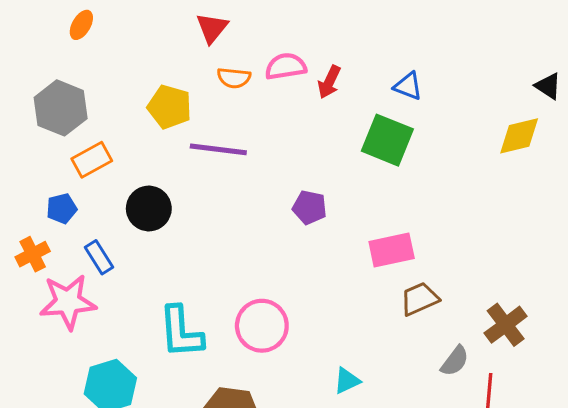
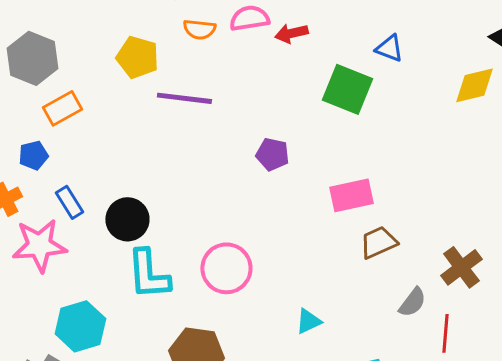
red arrow: (329, 82) -> (291, 33), turned 52
blue triangle: (408, 86) -> (389, 48), moved
black circle: (149, 209) -> (127, 219), moved

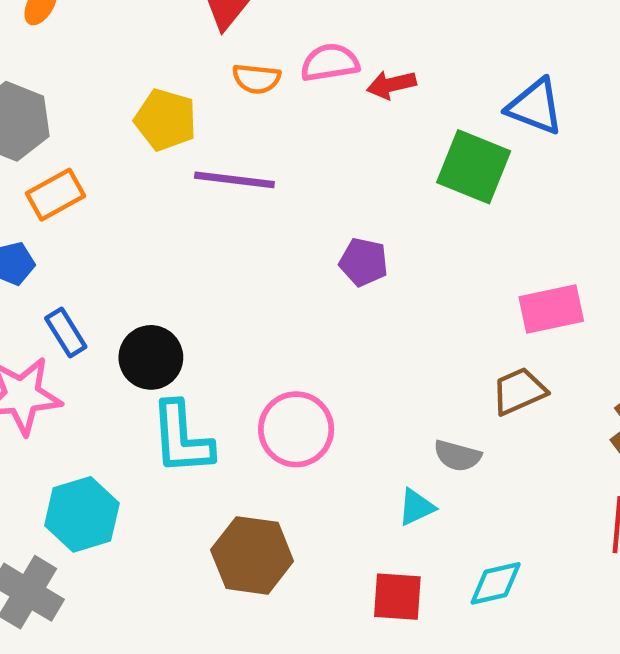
blue triangle: (389, 48) -> (535, 107), size x1.4
pink rectangle: (351, 195) -> (551, 309), moved
gray semicircle: (412, 302) -> (457, 456), moved, turned 68

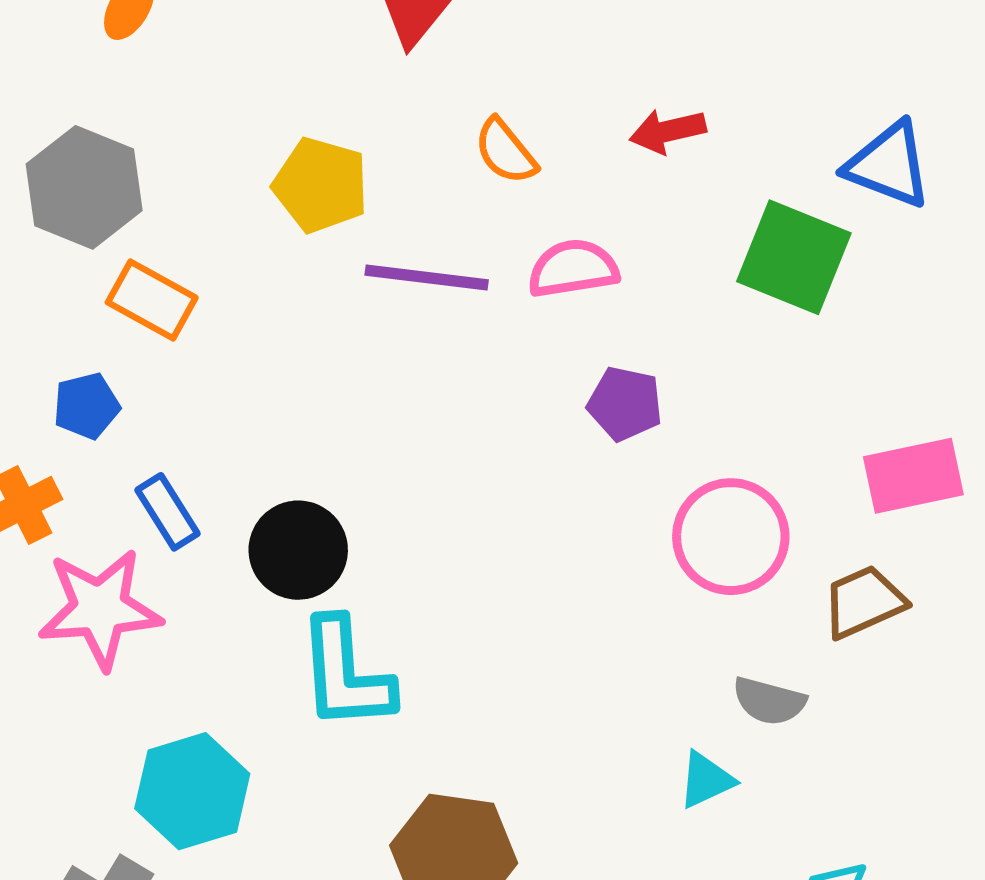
pink semicircle: (330, 63) -> (573, 268), moved
orange semicircle: (256, 79) -> (505, 151), moved, turned 45
orange rectangle: (56, 195) -> (152, 300), turned 58
pink circle: (296, 429) -> (731, 537), moved

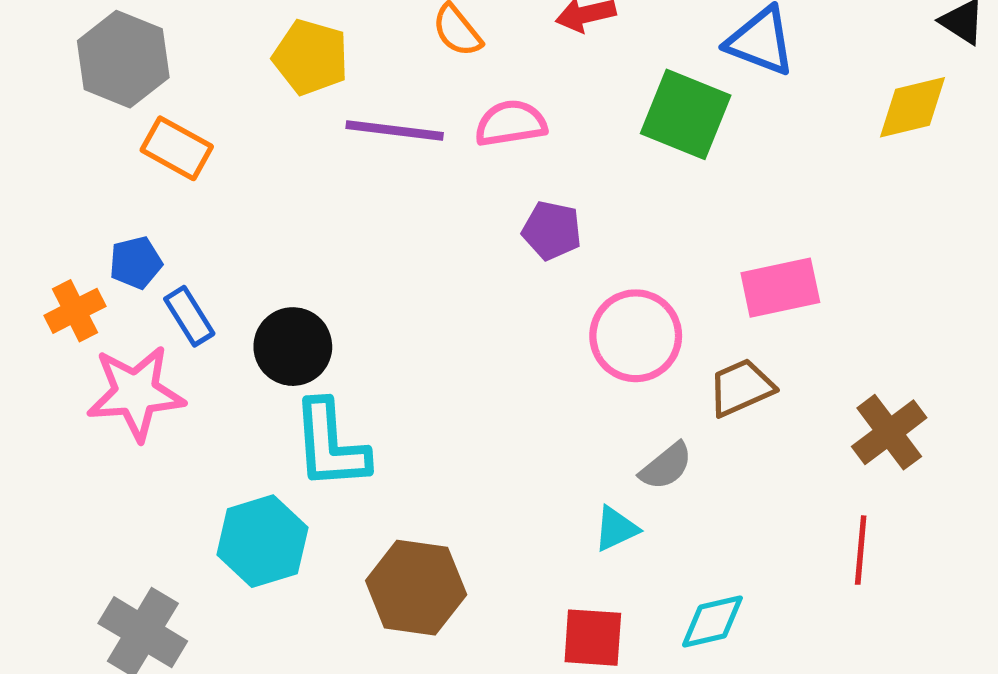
blue pentagon: (86, 406) -> (136, 263), moved
gray semicircle: (769, 701) -> (666, 466), turned -54
cyan hexagon: (192, 791) -> (262, 541), moved

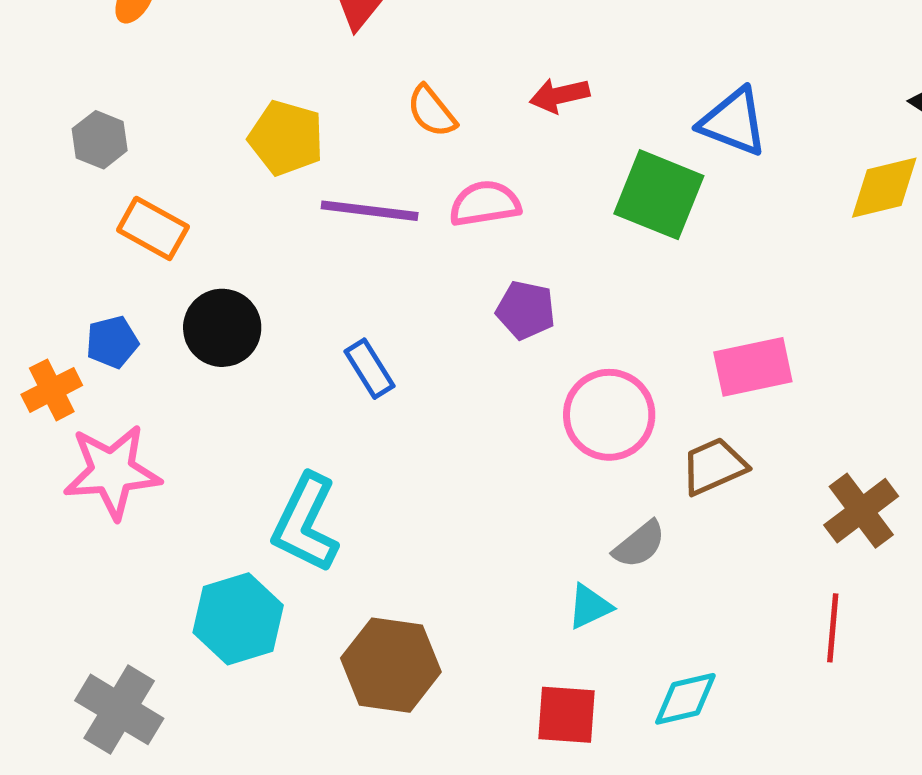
gray hexagon: (123, 59) -> (100, 140), size x0.6
blue rectangle: (189, 316) -> (370, 369), moved
black circle: (293, 347) -> (222, 328), moved
cyan L-shape: (330, 445) -> (306, 523), turned 30

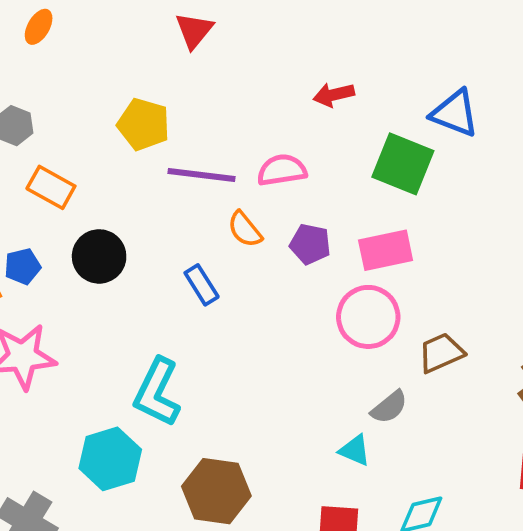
orange semicircle: (432, 111) -> (245, 229), moved
pink rectangle: (753, 367) -> (386, 250), moved
cyan triangle: (590, 606) -> (355, 450), turned 48

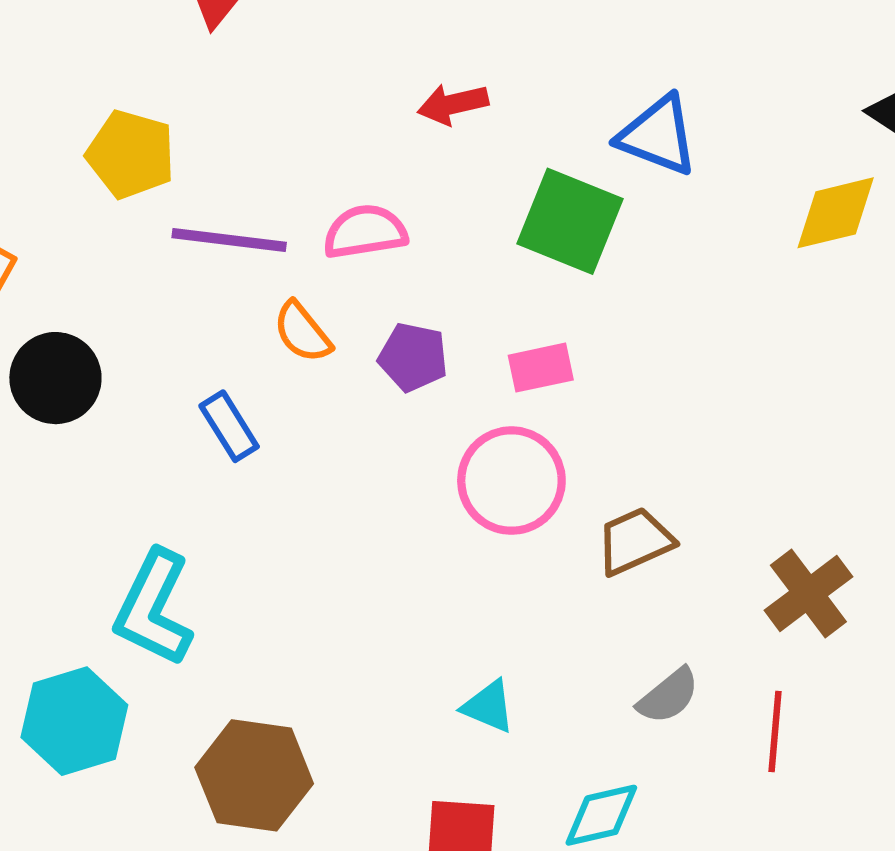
pink rectangle: (386, 250) -> (541, 368), size x0.7
gray semicircle: (389, 407) -> (668, 696), moved

